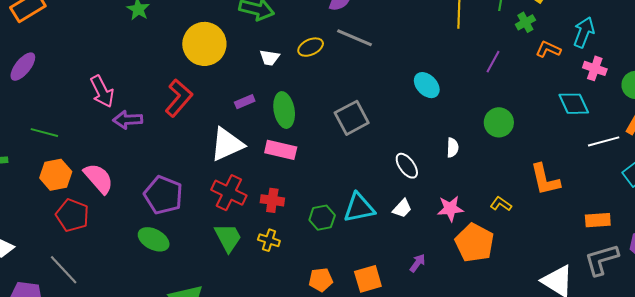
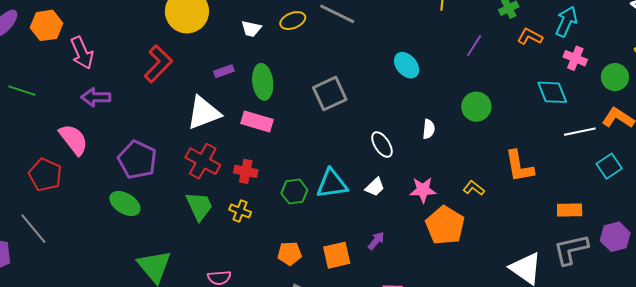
purple arrow: (128, 120) -> (96, 97), moved
orange hexagon: (56, 175) -> (47, 25), moved
purple arrow: (418, 263) -> (376, 241), moved

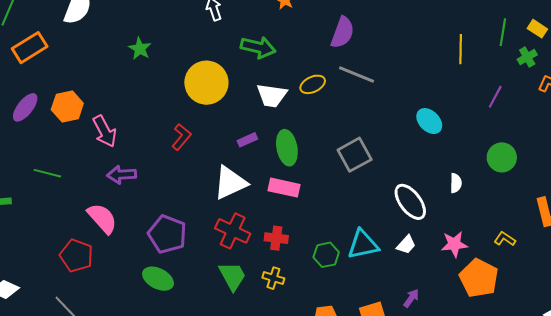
white trapezoid: (251, 29) -> (272, 95), size x1.5
red L-shape: (158, 64) -> (181, 137), size x0.7
white ellipse: (382, 145) -> (410, 202), size x1.4

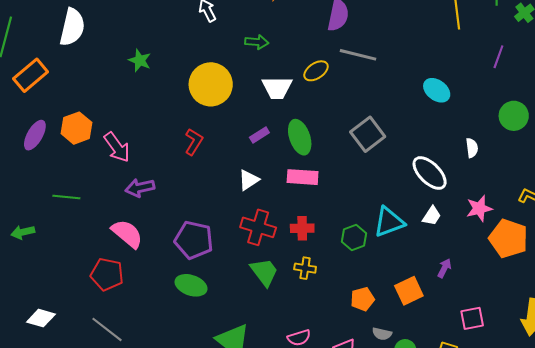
green arrow: (258, 47) -> (257, 42), size x0.7
white triangle: (230, 183) -> (249, 180), size x0.6

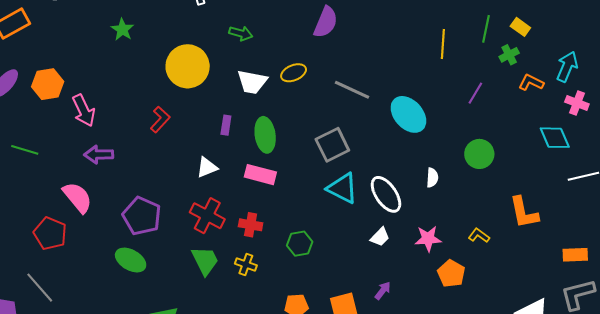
gray line: (358, 55) -> (352, 90), moved
cyan ellipse: (437, 90) -> (408, 114), size x1.4
purple rectangle: (259, 135) -> (226, 125), turned -60
cyan triangle: (389, 222) -> (342, 188), moved, turned 36
orange pentagon: (508, 238) -> (451, 274), size x0.7

